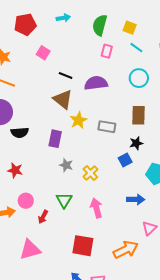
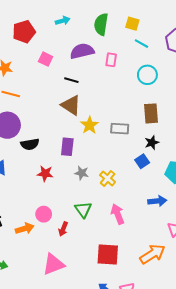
pink rectangle: (107, 51) -> (111, 60), moved
purple semicircle: (96, 83) -> (82, 51), moved
red star: (15, 170) -> (45, 174), moved

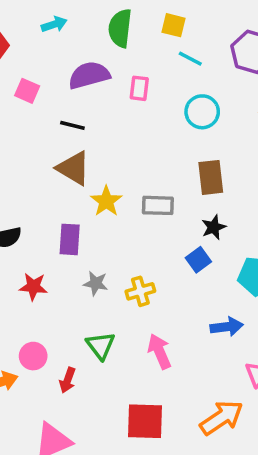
yellow cross: (108, 178) -> (140, 291), turned 35

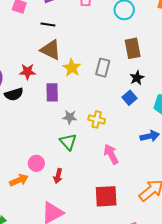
gray rectangle: (158, 205) -> (103, 68), turned -72
red star: (33, 287) -> (27, 72), moved
yellow cross: (140, 291) -> (97, 119), turned 35
green triangle: (101, 346) -> (68, 142), moved

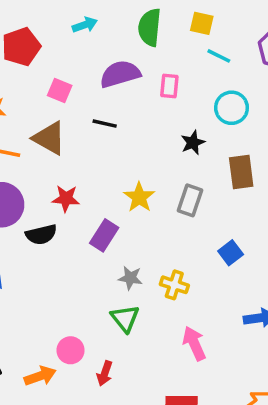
brown triangle: (51, 50) -> (49, 138), moved
black star: (137, 78) -> (193, 143), moved
purple rectangle: (52, 92) -> (104, 235), turned 30

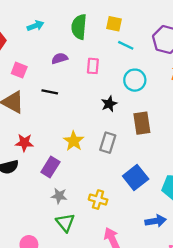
purple semicircle: (120, 74) -> (60, 58), size x0.6
blue square: (231, 253) -> (136, 178), size x1.5
gray star: (130, 278) -> (59, 196), moved

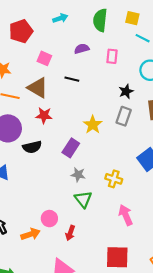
red star: (24, 143) -> (44, 115), moved
gray rectangle: (108, 143) -> (124, 116), moved

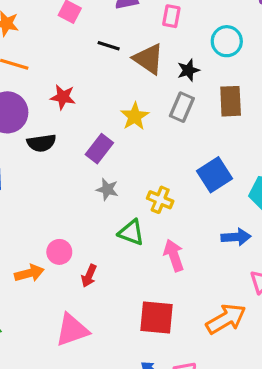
brown triangle: (38, 88) -> (148, 59), moved
green triangle: (83, 199) -> (131, 232), moved, turned -36

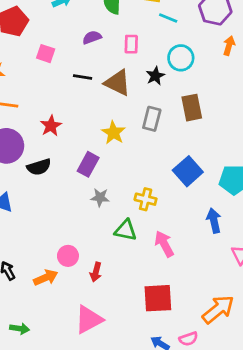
black star: (188, 70) -> (155, 76), moved
red star: (63, 97) -> (51, 126), turned -30
blue arrow: (236, 237) -> (214, 221), turned -90
orange arrow: (226, 319) -> (218, 309), moved

